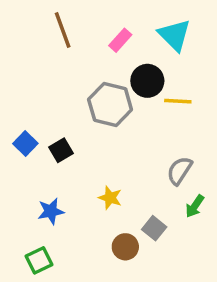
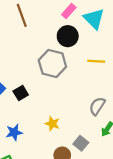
pink rectangle: (120, 40) -> (69, 11), moved
black circle: (147, 81) -> (68, 36), moved

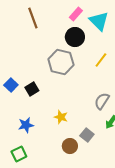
yellow line: (96, 61) -> (101, 60), turned -56

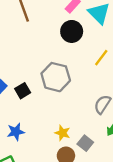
gray hexagon: (61, 62) -> (56, 77), moved
yellow star: (61, 117) -> (63, 133), moved

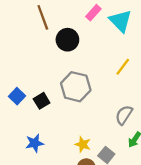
black circle: (72, 31) -> (67, 40), moved

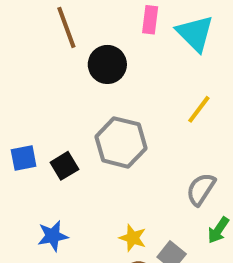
pink rectangle: (93, 13) -> (150, 20), turned -35
blue square: (17, 96) -> (24, 158), turned 35

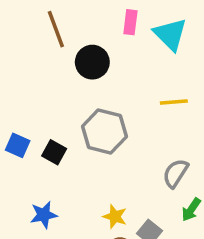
yellow line: (199, 109) -> (174, 102), turned 48
blue square: (24, 158) -> (18, 145), turned 35
black square: (64, 166) -> (54, 152), turned -30

